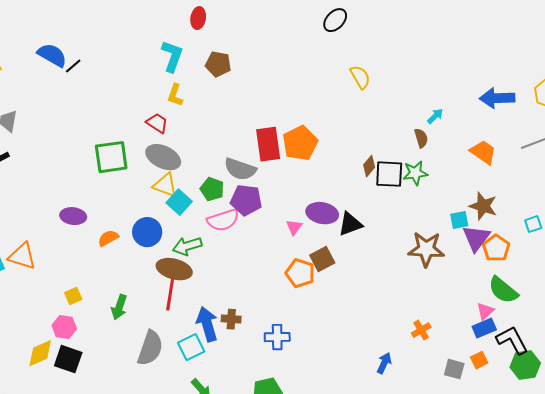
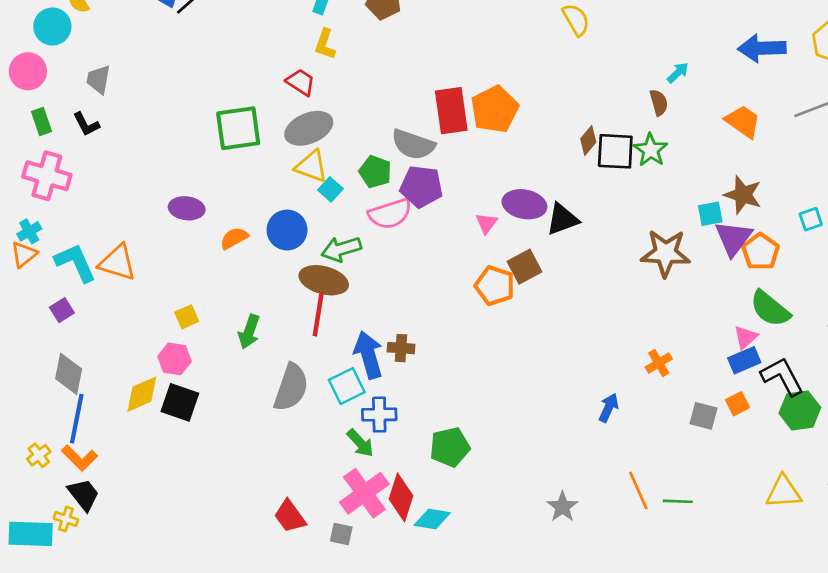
gray ellipse: (163, 157) -> (309, 128), turned -48
green star: (415, 173) -> (651, 150), turned -30
cyan square: (179, 202) -> (330, 189), size x0.7
blue cross: (277, 337) -> (379, 415), moved

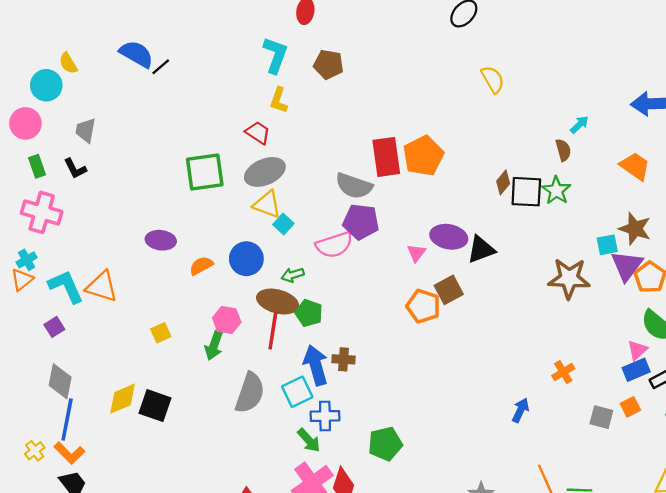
green pentagon: (375, 172) -> (309, 313), moved
green arrow: (341, 249) -> (293, 275), size x0.7
pink hexagon: (174, 359) -> (227, 320), moved

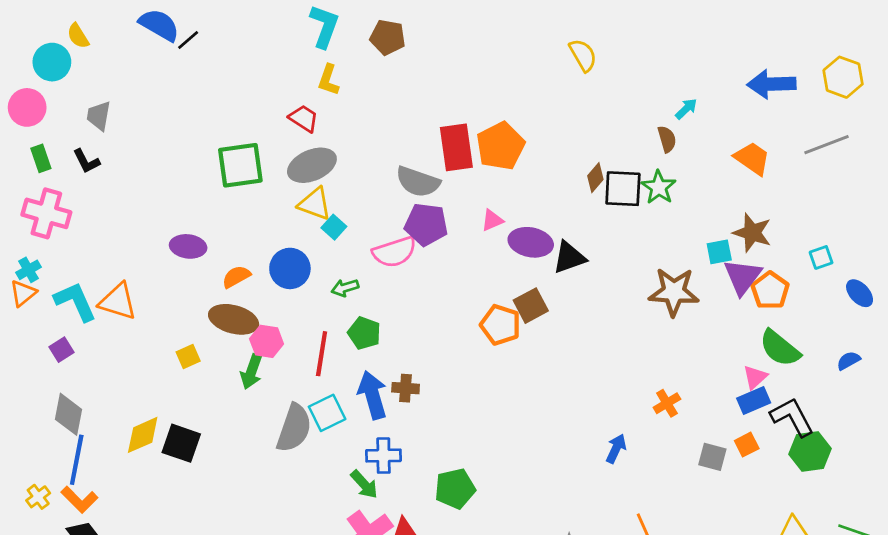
pink triangle: (416, 253) -> (492, 220), moved, turned 30
brown ellipse: (278, 302) -> (234, 319), moved
cyan square: (297, 392) -> (327, 413), moved

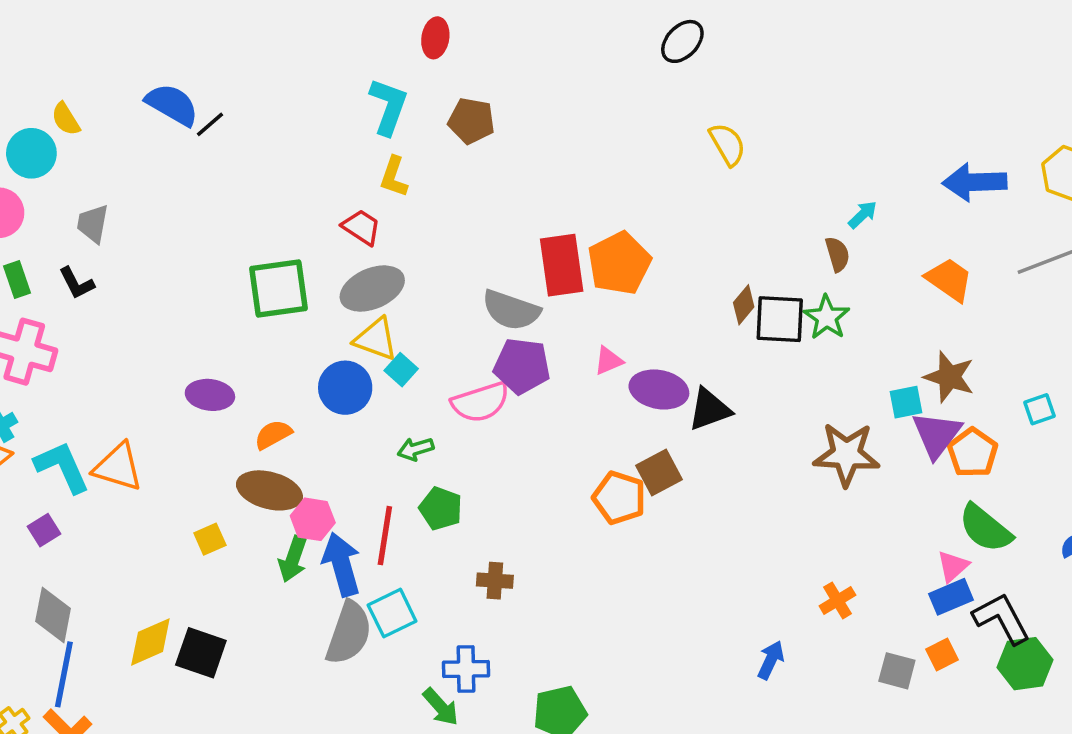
blue circle: (290, 268) -> (345, 388), moved
blue arrow: (372, 395) -> (342, 564), moved

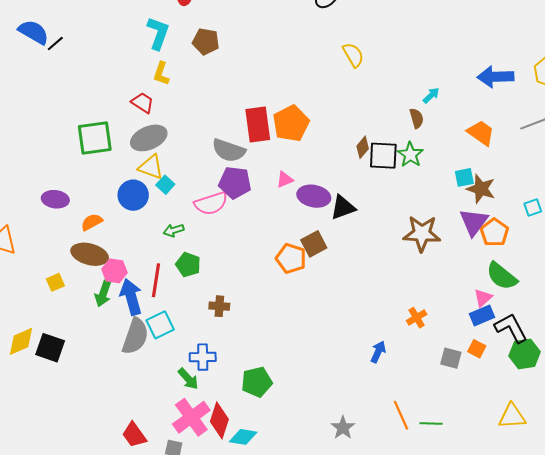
cyan square: (906, 402) -> (464, 177), moved
orange square: (942, 655) -> (477, 349), turned -36

